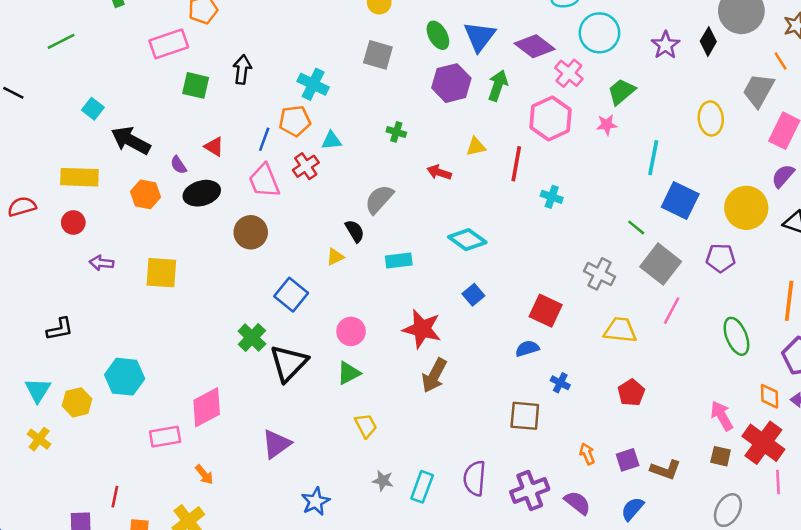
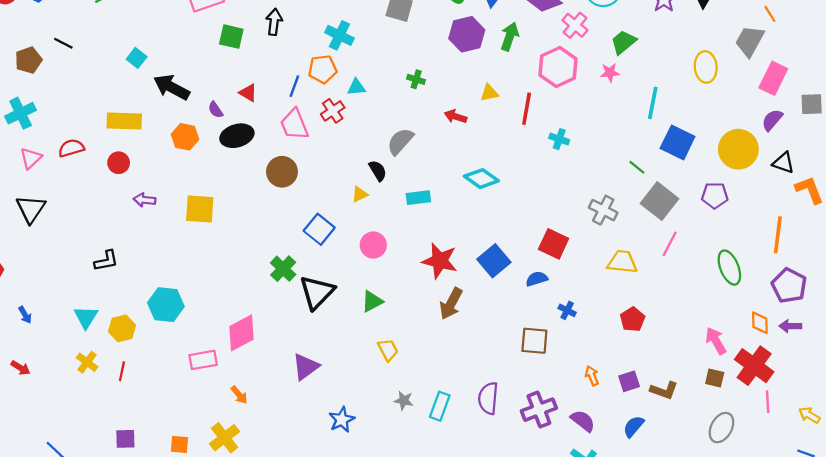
blue square: (473, 295) -> (494, 261), moved, size x1.6
pink circle: (351, 331) -> (373, 245), moved
red line: (115, 497) -> (122, 371), moved

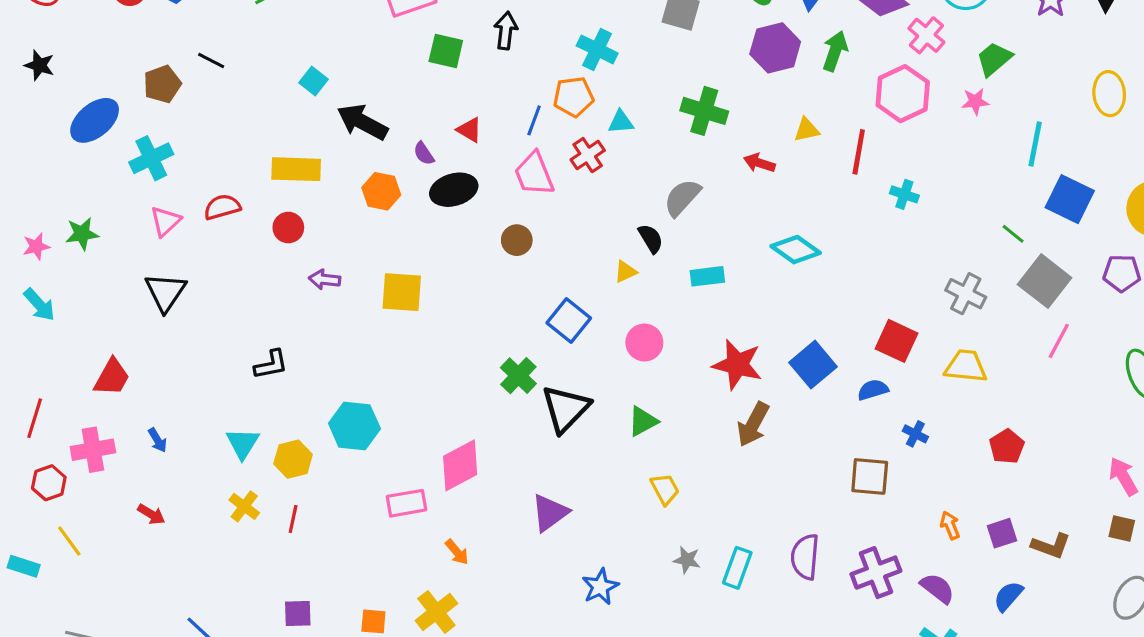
green cross: (416, 79) -> (704, 111), size x1.8
brown circle: (282, 172) -> (517, 240), size x0.7
yellow trapezoid: (622, 262) -> (966, 366), moved

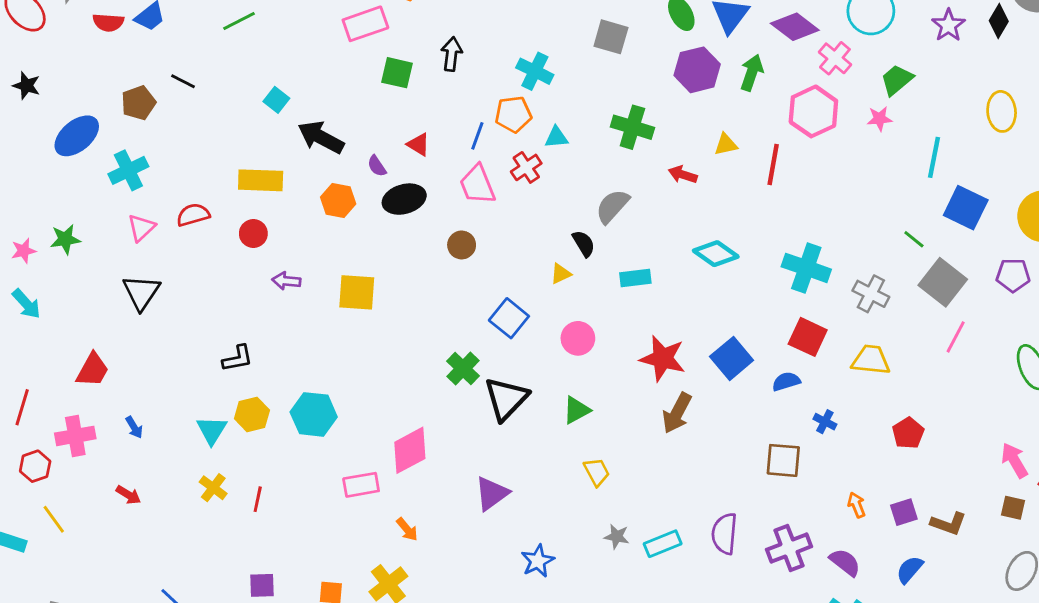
cyan cross: (904, 194) -> (806, 268), moved, size x1.8
yellow hexagon: (293, 459) -> (252, 414), moved
cyan rectangle: (737, 568) -> (663, 544), turned 48

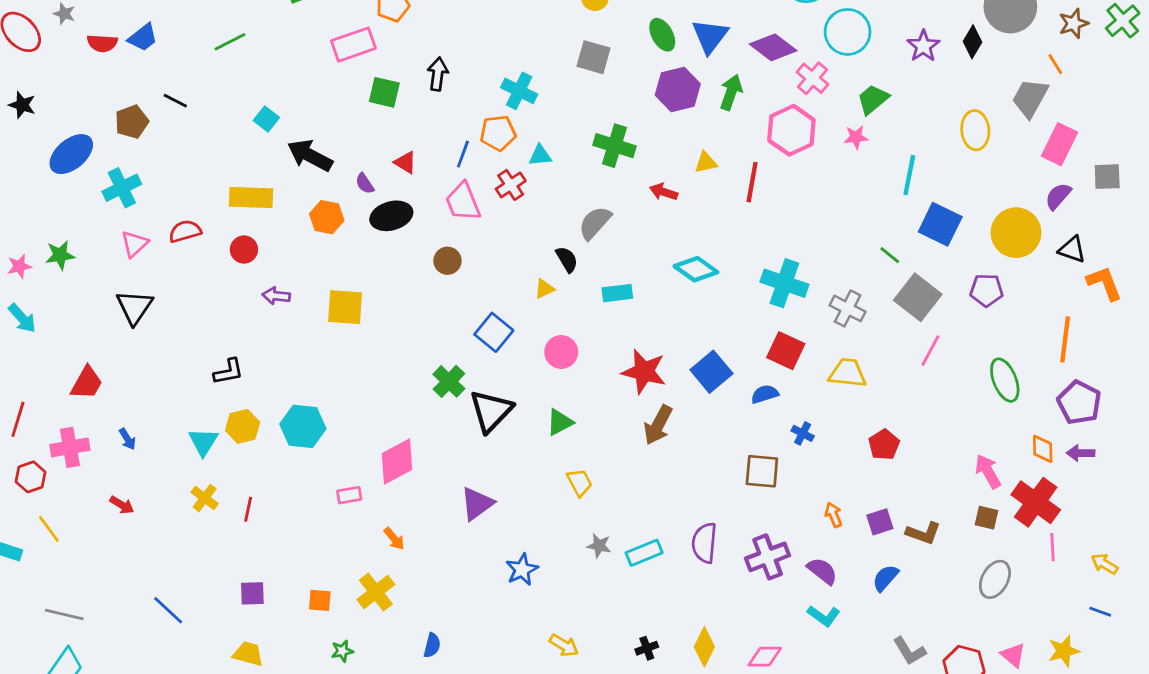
pink rectangle: (361, 485) -> (349, 495), size x0.7

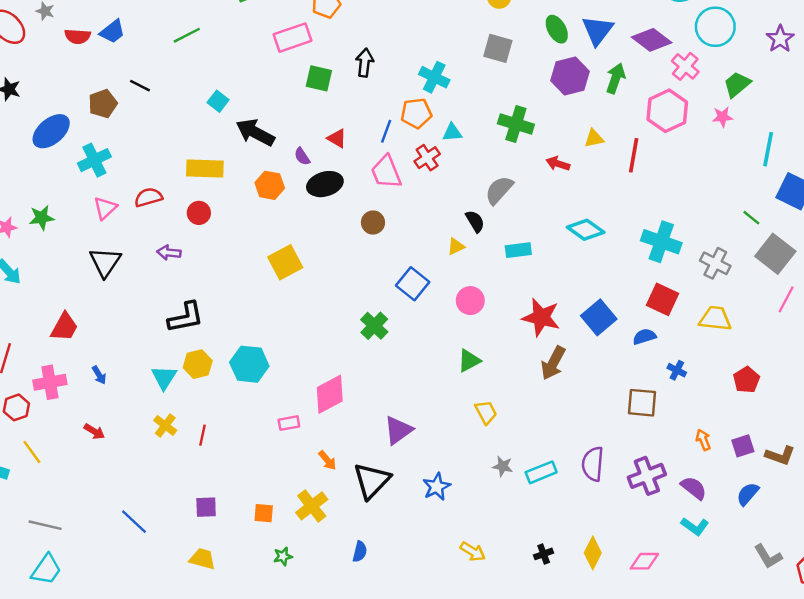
purple arrow: (276, 296) -> (169, 253), moved
yellow square: (345, 307) -> (285, 262), turned -32
black L-shape: (229, 372) -> (186, 317), size x1.4
black triangle: (491, 411) -> (372, 481), moved

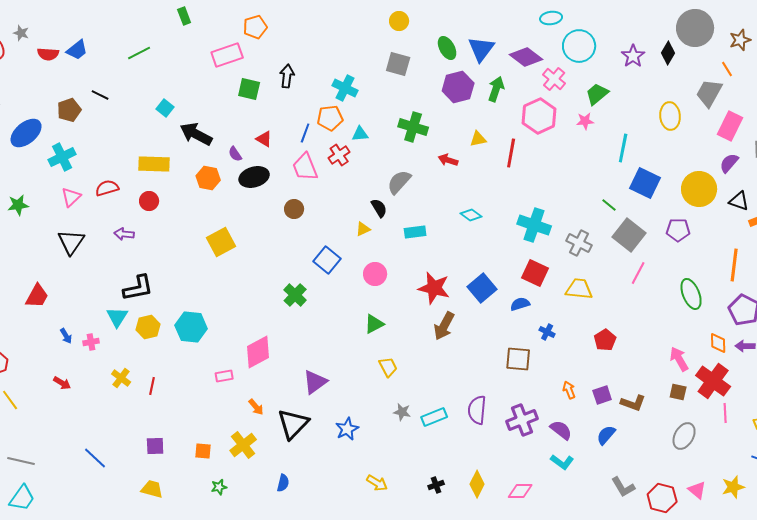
cyan diamond: (586, 230) -> (471, 215), size x0.7
cyan triangle: (164, 377) -> (117, 317), moved
pink cross: (50, 382) -> (91, 342), moved, size x0.6

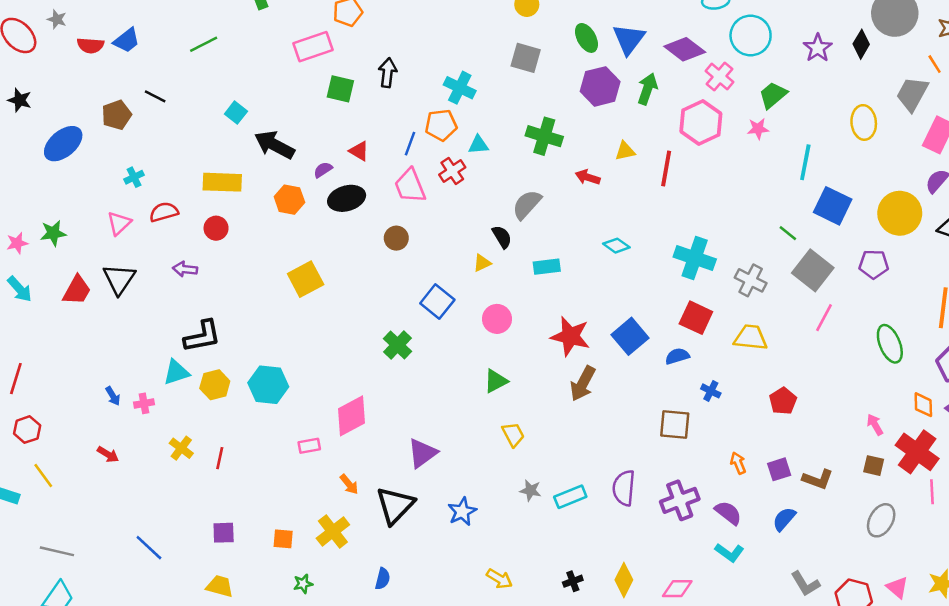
purple semicircle: (235, 154) -> (323, 170), turned 91
cyan cross: (62, 157) -> (134, 177), moved, size x0.6
red trapezoid: (37, 296) -> (77, 290), moved
cyan triangle: (117, 317) -> (176, 372), turned 40
pink arrow: (679, 359) -> (875, 425), size x0.7

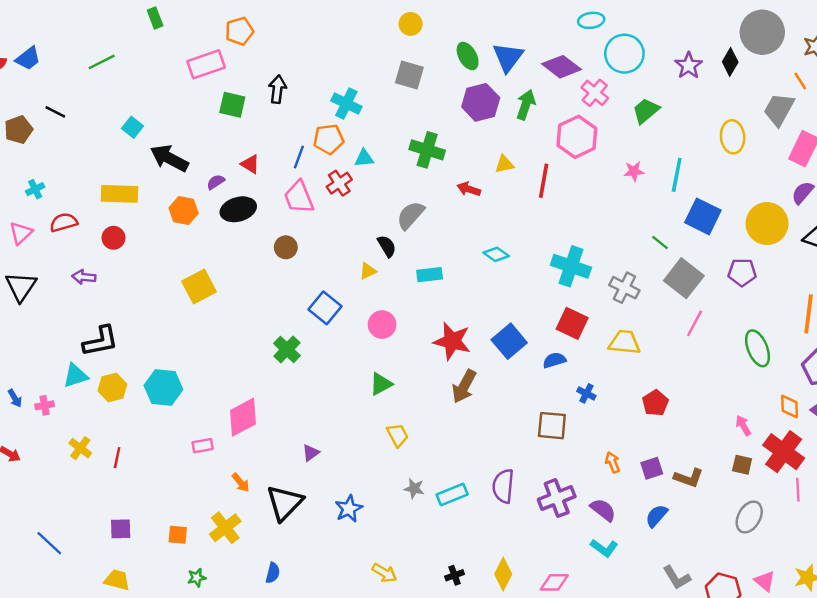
pink star: (758, 129) -> (634, 171), moved
purple triangle: (422, 453) -> (311, 453), size x0.6

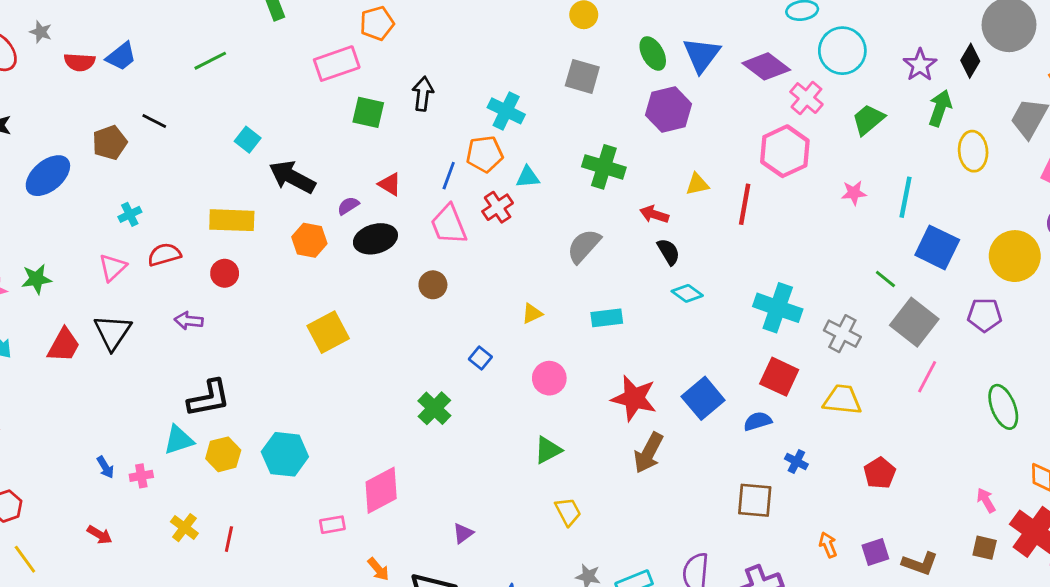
green arrow: (526, 105) -> (940, 108), moved
black semicircle: (387, 246) -> (669, 252), moved
blue square: (325, 308) -> (480, 358), size x0.6

